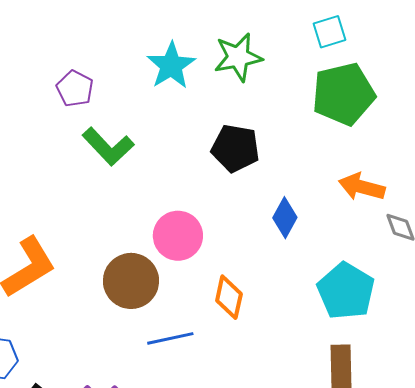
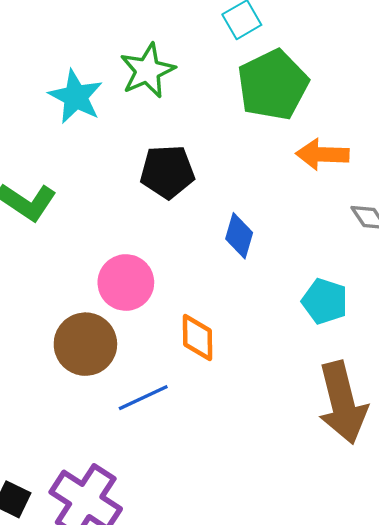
orange arrow: (362, 187) -> (322, 154), moved
cyan pentagon: (346, 291) -> (325, 301), size x0.7

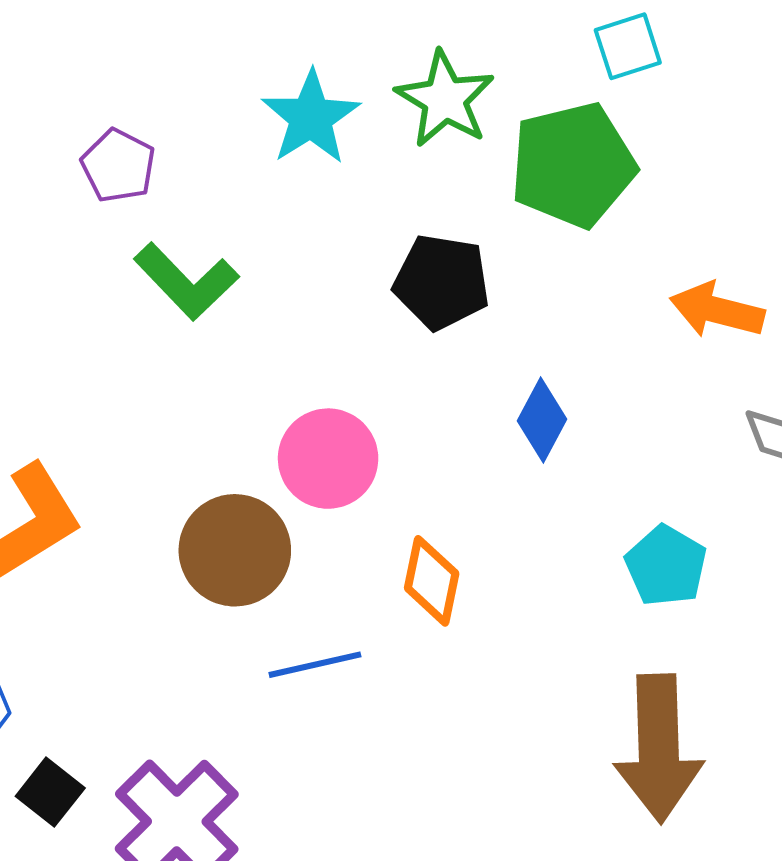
green star: (147, 71) -> (445, 99), turned -30
green pentagon: (273, 85) -> (573, 165), moved

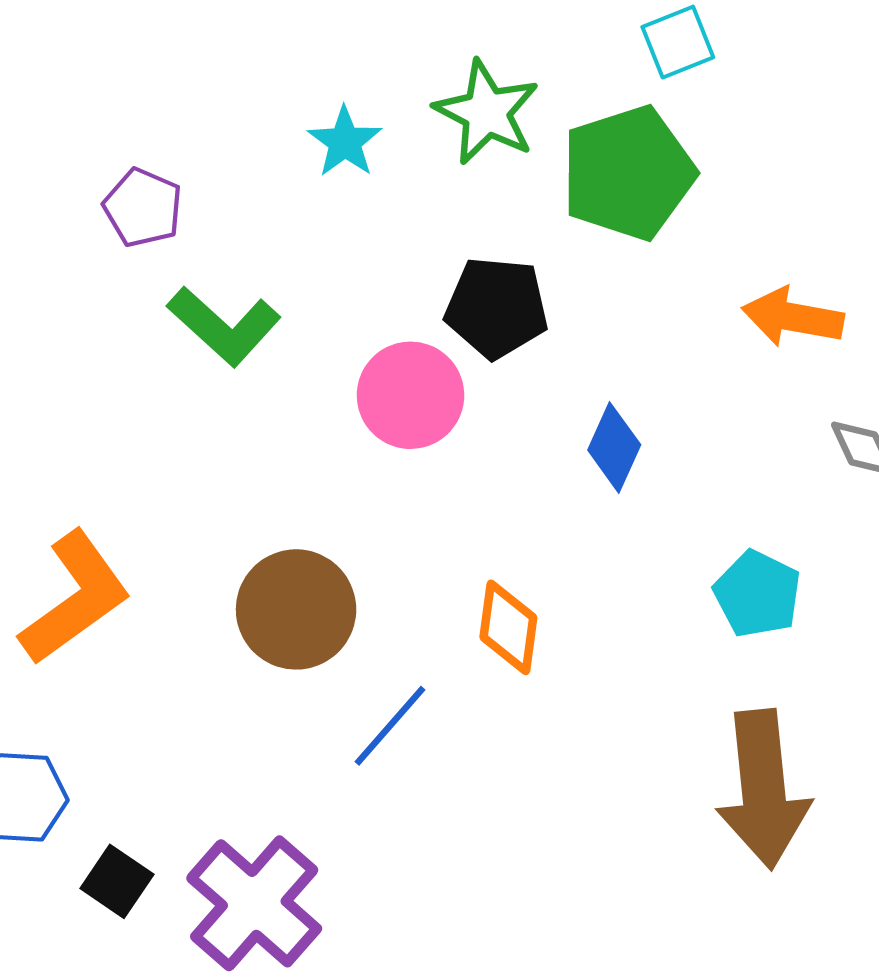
cyan star: (311, 118) -> (345, 142), size x0.7
pink circle: (328, 459) -> (411, 395), moved
blue line: (315, 665) -> (390, 726), turned -32

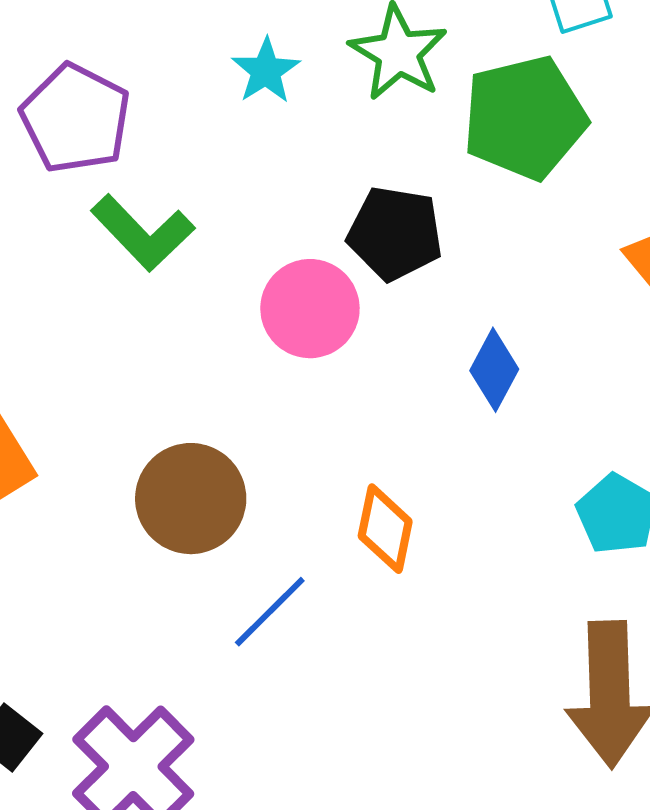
purple pentagon: (143, 208) -> (76, 118), size x1.5

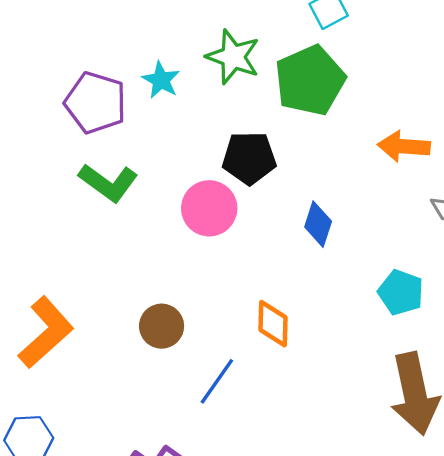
purple pentagon: (76, 118) -> (96, 103), moved
brown circle: (191, 499) -> (162, 326), size x0.7

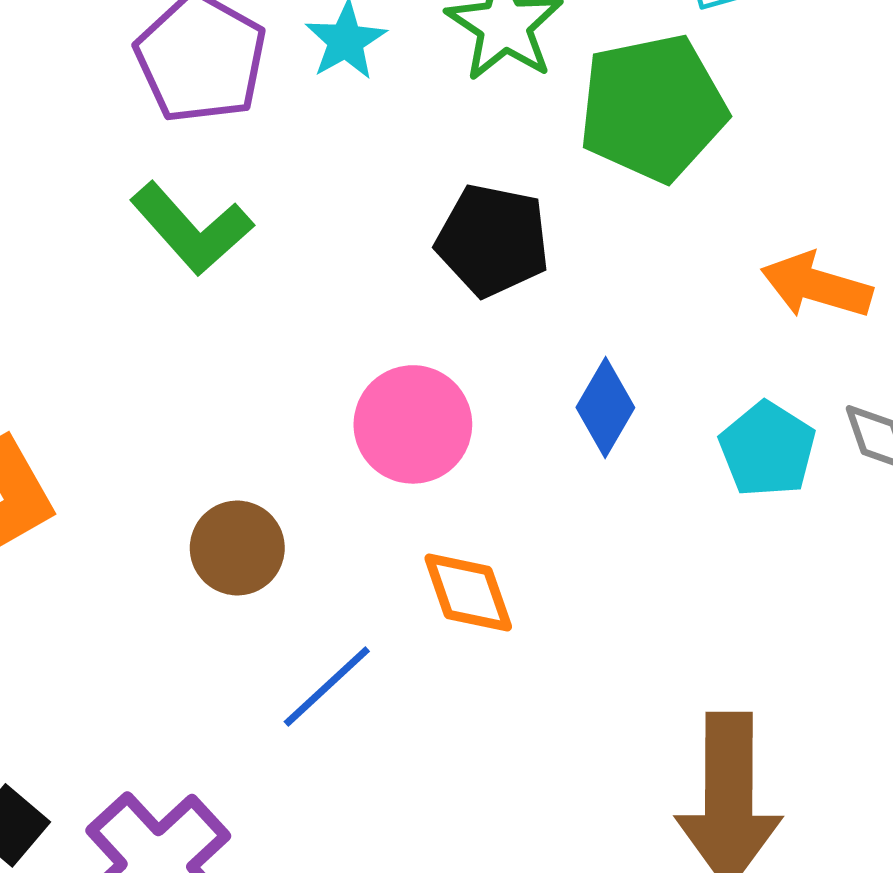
pink circle: (209, 208) -> (413, 424), moved
cyan pentagon: (401, 292) -> (767, 449), moved
orange diamond: (273, 324) -> (468, 593), turned -33

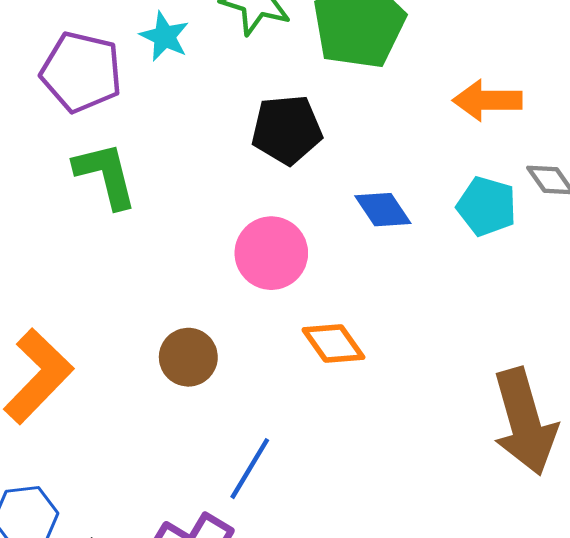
green L-shape: (192, 229) -> (106, 175), turned -136
blue diamond: (605, 408) -> (383, 210), turned -48
blue line: (327, 687) -> (250, 469), moved

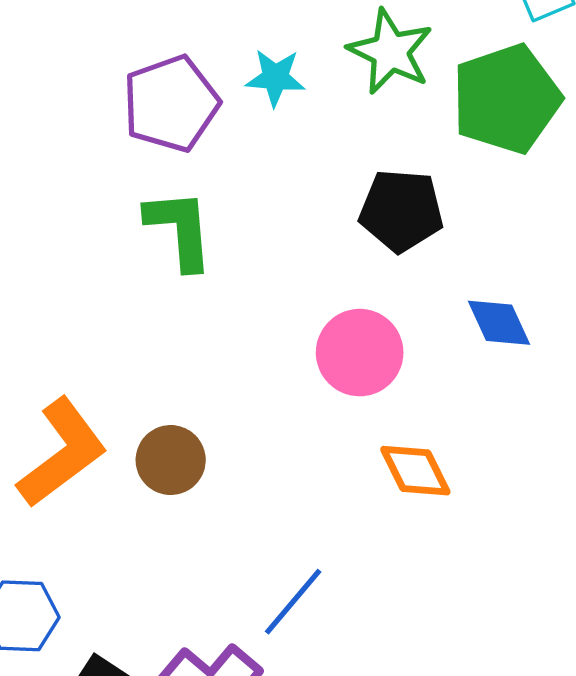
cyan star: (165, 36) -> (275, 78), turned -30
purple pentagon: (81, 72) -> (171, 104), turned 30
brown circle: (188, 357) -> (171, 460), moved

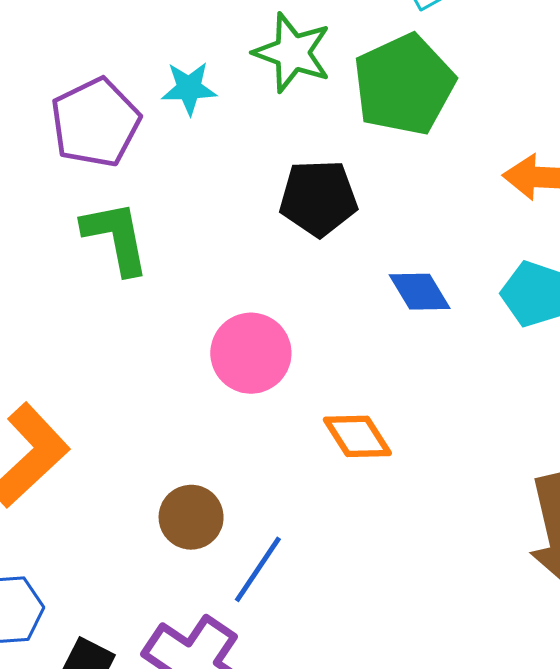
pink circle: (360, 353) -> (251, 353), moved
brown circle: (171, 460) -> (191, 517), moved

